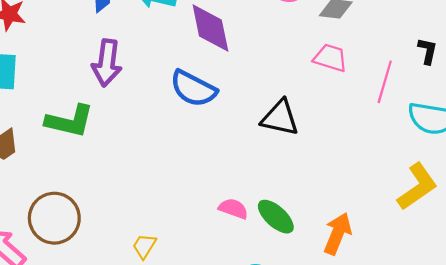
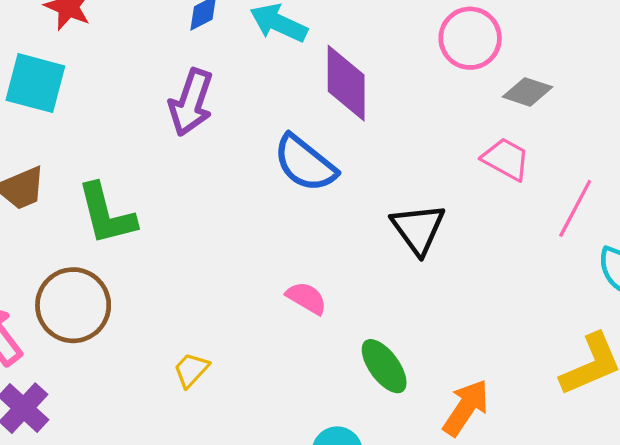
black triangle: (280, 118) -> (418, 229), turned 30
green L-shape: (70, 121) -> (106, 214), moved, turned 51
pink semicircle: (233, 209) -> (307, 298), moved

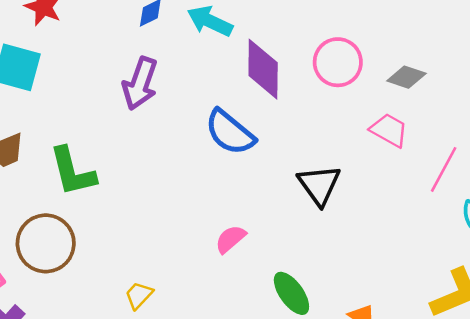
pink circle: (470, 38) -> (338, 62), moved
pink semicircle: (307, 298) -> (230, 239), turned -72

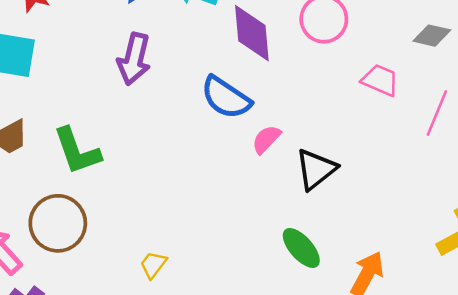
gray diamond: (406, 77) -> (432, 36), moved
black triangle: (319, 185) -> (316, 169), moved, turned 33
pink semicircle: (230, 239) -> (266, 139), moved

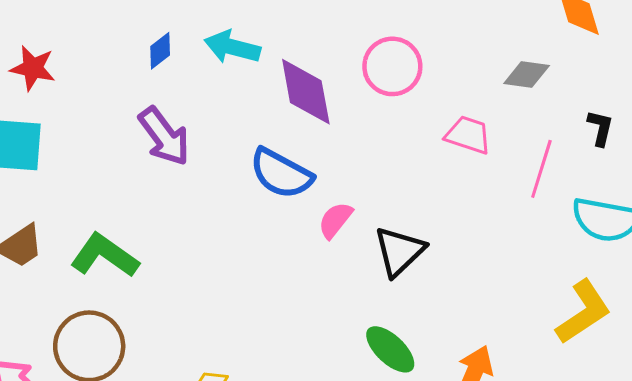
purple arrow: (134, 59) -> (164, 136), turned -45
green L-shape: (77, 151) -> (105, 256), turned 150

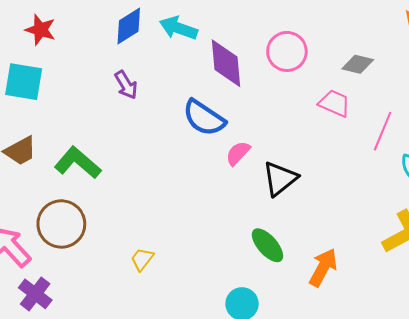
blue diamond: (160, 51) -> (129, 26), size x1.5
gray diamond: (527, 74) -> (358, 64), moved
purple arrow: (164, 136) -> (126, 85), size x0.7

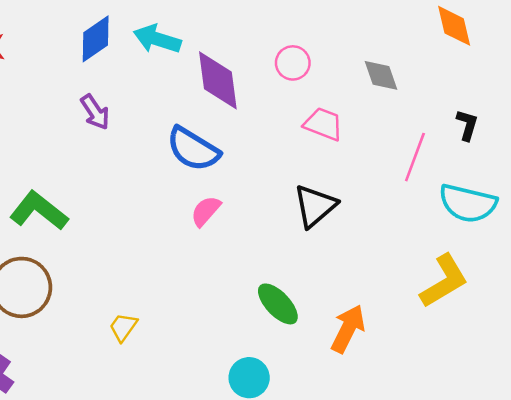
pink circle: (287, 51) -> (293, 63), size x0.7
gray diamond: (358, 64) -> (381, 75), turned 60
pink trapezoid: (334, 103) -> (323, 124), moved
pink semicircle: (238, 153) -> (206, 211), moved
black triangle: (280, 179) -> (315, 206), moved

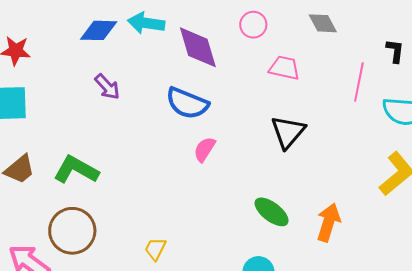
blue diamond: (96, 39) -> (99, 30), turned 45

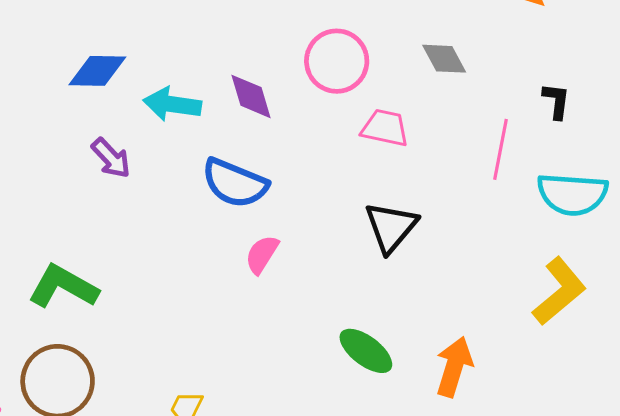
cyan arrow: (146, 23) -> (172, 104), moved
pink circle: (253, 25) -> (337, 61), size x1.5
purple diamond: (198, 47) -> (251, 96), size x0.7

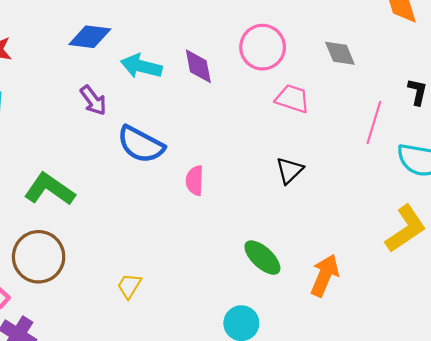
blue semicircle: (235, 183) -> (141, 144), moved
black triangle: (391, 227) -> (289, 170), size x0.7
pink semicircle: (262, 254) -> (195, 181), turned -36

